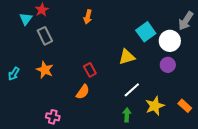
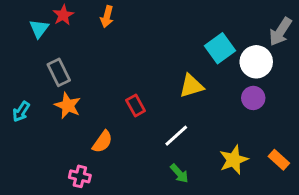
orange arrow: (88, 17) -> (107, 17), moved
gray rectangle: (45, 36) -> (59, 72), moved
white line: (132, 90) -> (176, 136), moved
orange semicircle: (83, 92) -> (102, 142), moved
green arrow: (127, 115) -> (179, 173), moved, turned 136

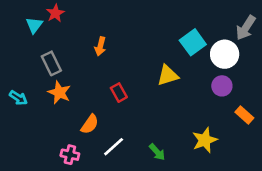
orange arrow: (107, 17) -> (100, 46), moved
cyan arrow: (21, 112) -> (18, 98), turned -90
white line: (176, 136) -> (114, 147), moved
orange rectangle: (279, 160) -> (244, 115), moved

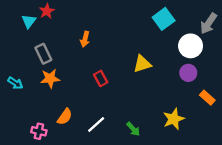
cyan square: (193, 42) -> (164, 19), moved
orange star: (59, 93) -> (50, 78), turned -30
orange semicircle: (90, 124) -> (65, 117), moved
pink cross: (70, 155) -> (39, 131), moved

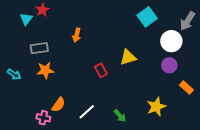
gray rectangle: (43, 54) -> (39, 48), turned -72
red rectangle: (101, 78) -> (101, 70), moved
pink cross: (39, 131) -> (43, 118), moved

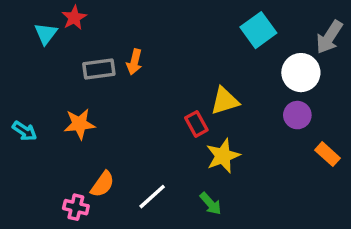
gray rectangle: (39, 48) -> (99, 69), moved
red rectangle: (101, 70) -> (196, 124), moved
yellow star: (156, 107) -> (223, 156), moved

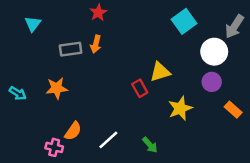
red star: (74, 18) -> (98, 13), moved
yellow star: (223, 156) -> (180, 108), moved

